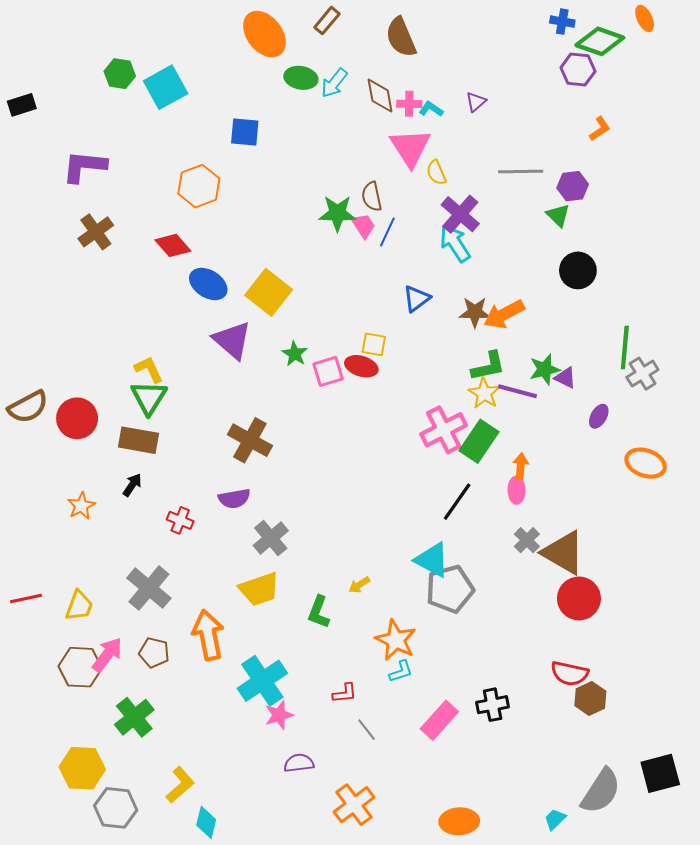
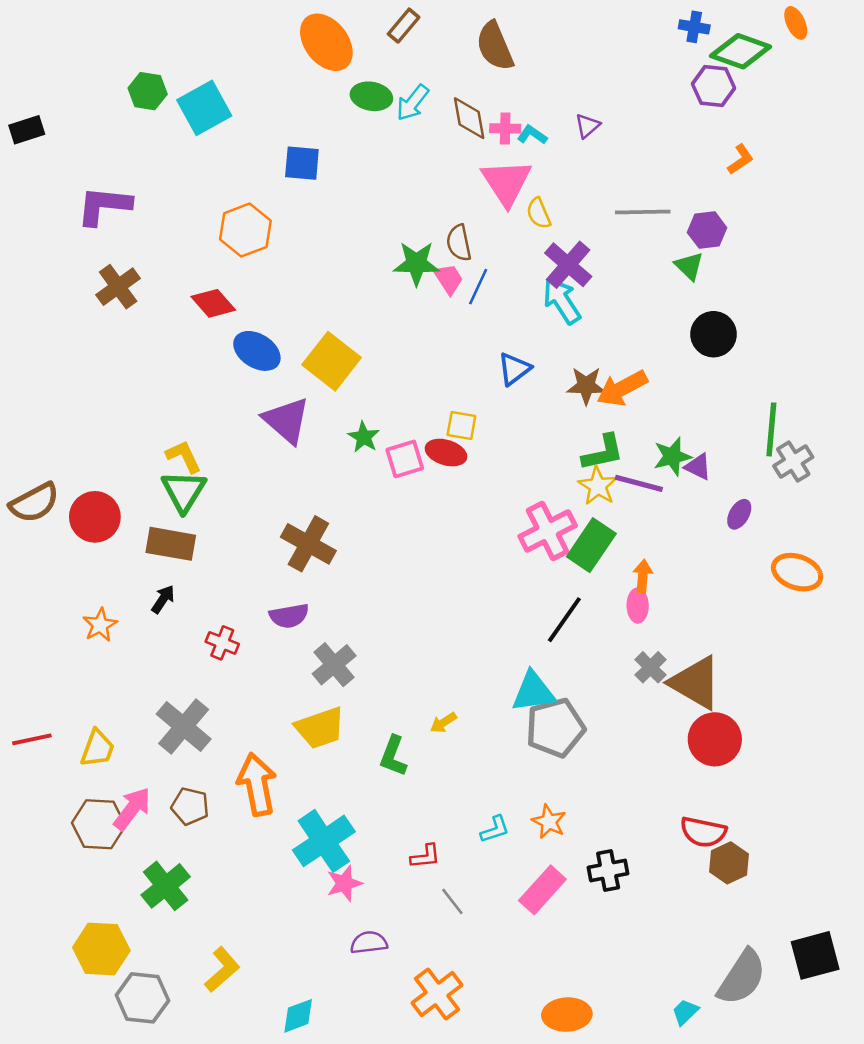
cyan triangle: (432, 560) -> (533, 692), turned -36
orange star: (396, 640) -> (549, 822), moved, size x0.7
cyan diamond: (206, 822) -> (298, 1016), moved, turned 56

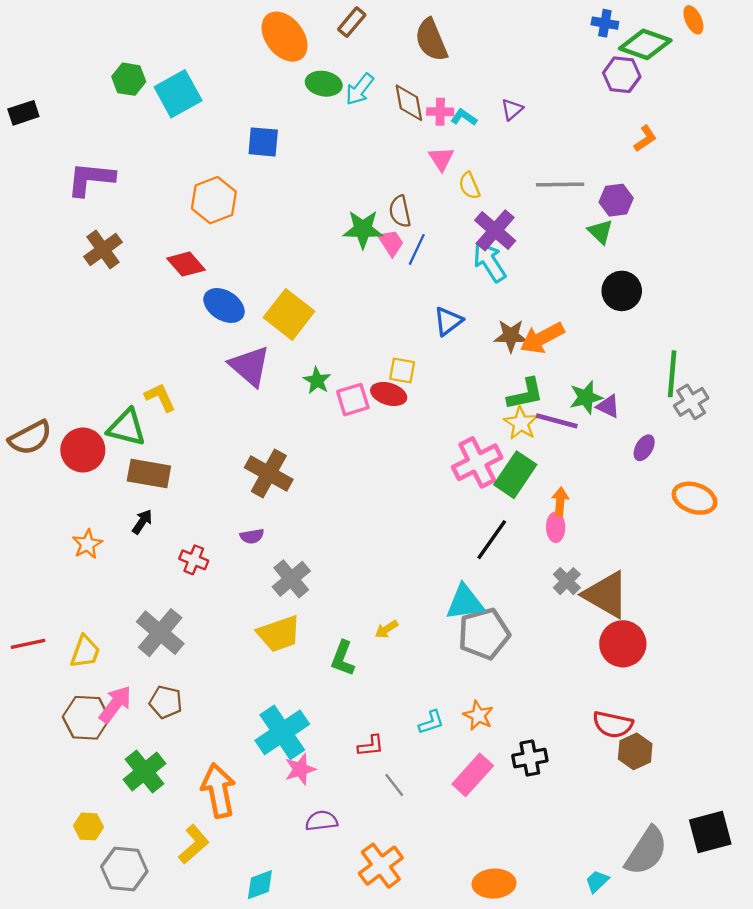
pink triangle: (506, 182) -> (441, 159), size x0.6
green triangle: (184, 491) -> (127, 428), moved, turned -48
purple semicircle: (289, 616) -> (252, 536), size x0.7
orange arrow: (257, 784) -> (218, 791), moved
yellow hexagon: (101, 949) -> (88, 826), size x0.6

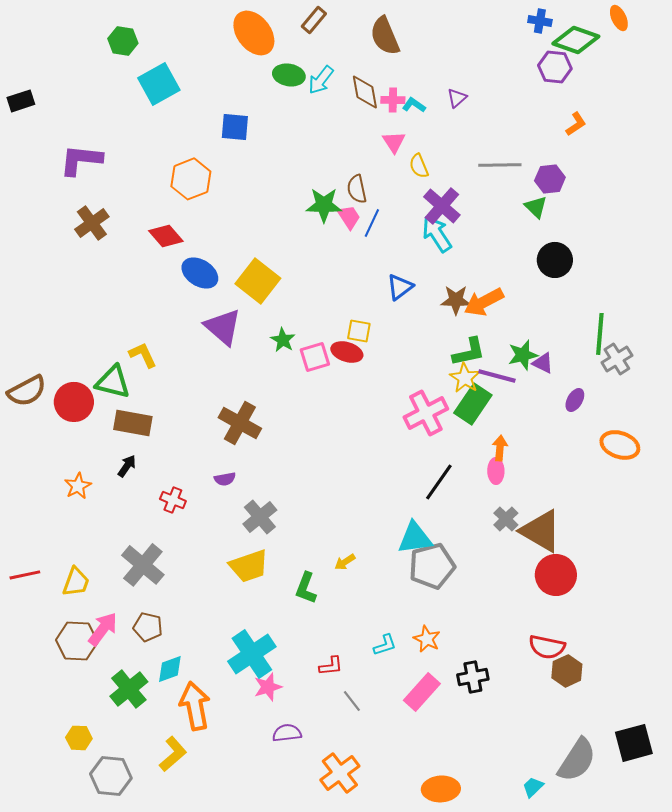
green hexagon: (129, 79) -> (123, 41), moved
green rectangle: (515, 475) -> (473, 404), moved
cyan diamond: (260, 885) -> (170, 669), moved

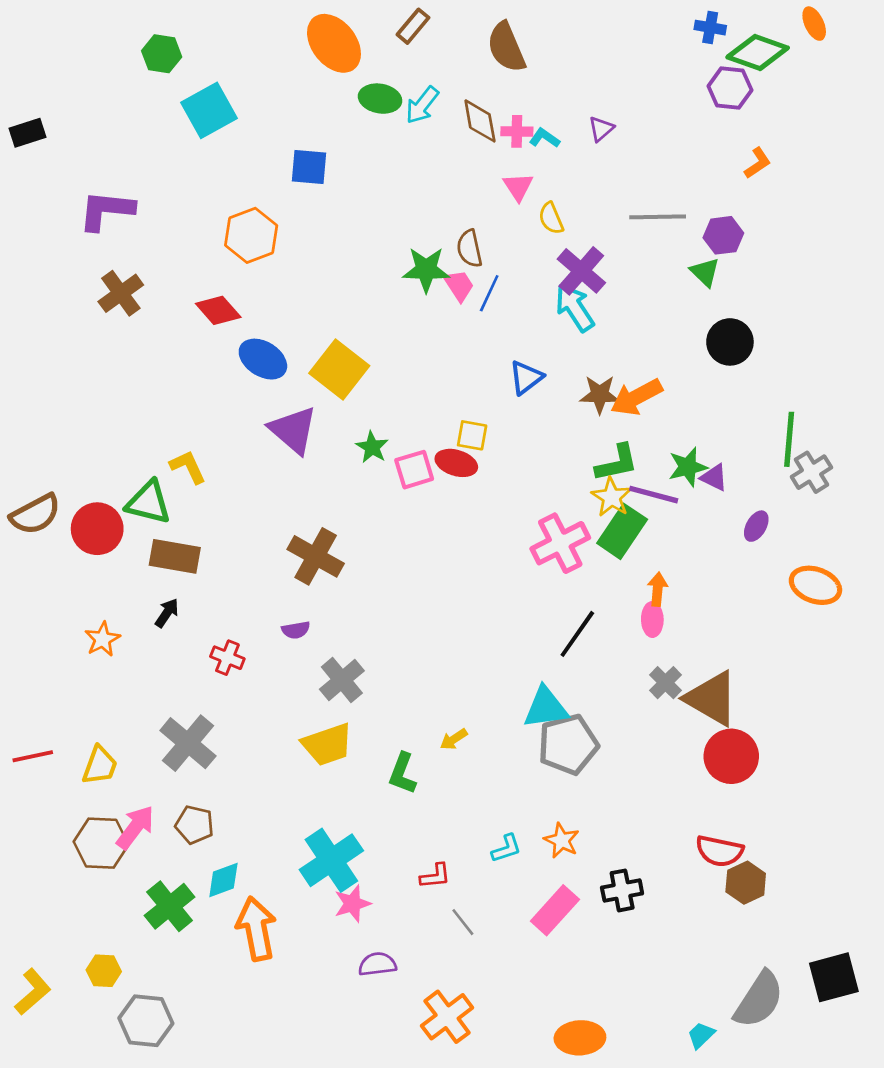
yellow L-shape: (173, 754) -> (33, 992), moved

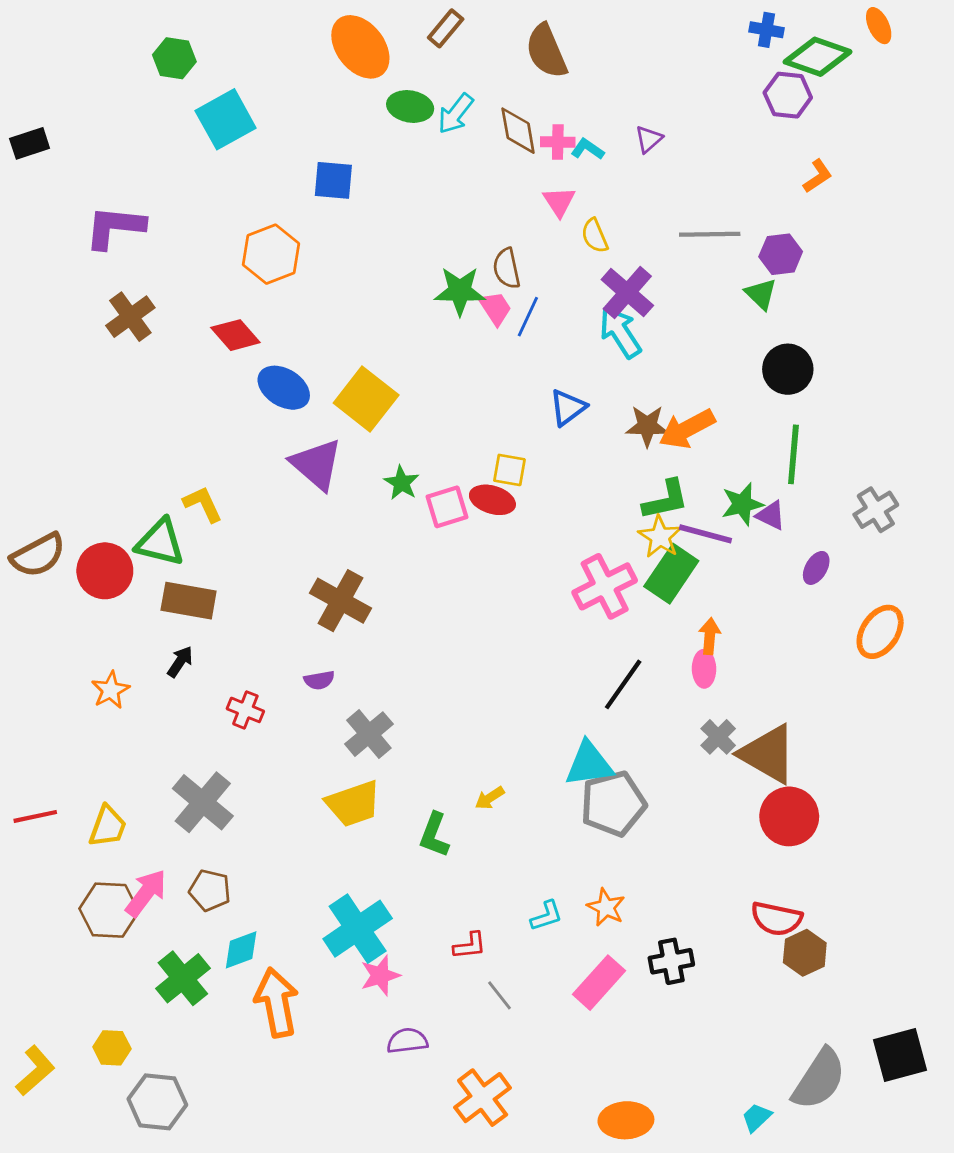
green line: (789, 439) -> (793, 454), moved
orange ellipse: (815, 585) -> (880, 632), turned -75

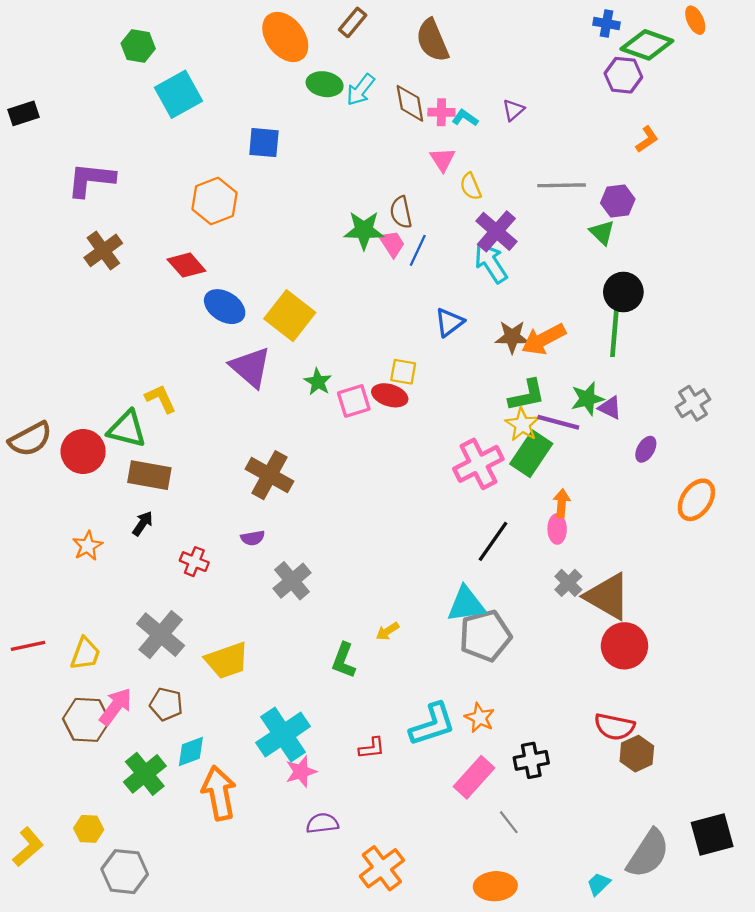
green line: (793, 454) -> (614, 334), moved
yellow trapezoid: (353, 804) -> (227, 660), moved
cyan L-shape: (546, 916) -> (432, 724), size x1.8
gray line: (500, 995) -> (509, 822), moved

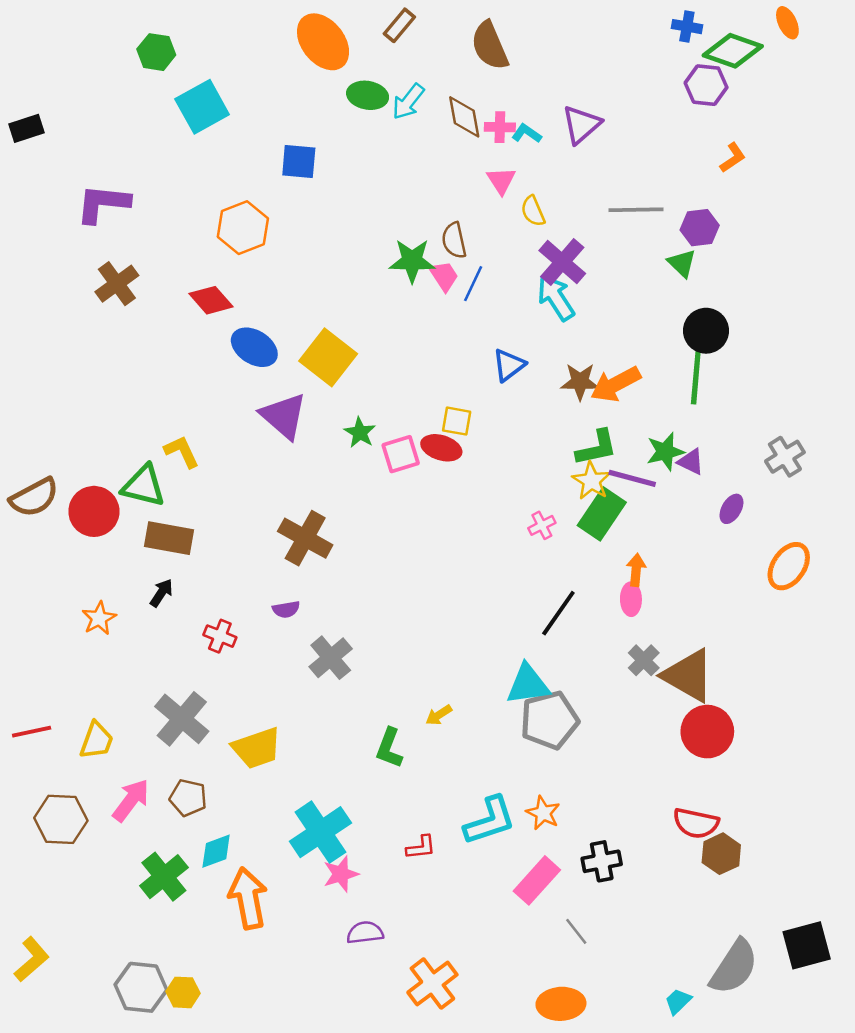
purple triangle: (513, 110) -> (581, 125), size x1.6
pink cross: (478, 464) -> (542, 525), size x0.5
brown hexagon: (86, 720) -> (61, 819), moved
yellow hexagon: (89, 829) -> (183, 992), moved

